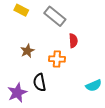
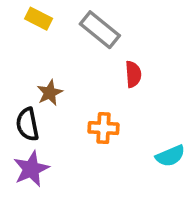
orange cross: (57, 59) -> (104, 128), moved
black semicircle: (40, 82) -> (27, 124), moved

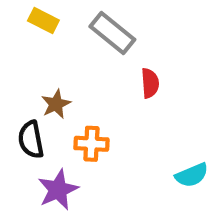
orange cross: (104, 128) -> (91, 144), moved
purple star: (31, 169) -> (58, 190), moved

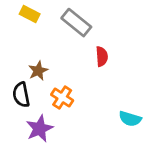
orange cross: (91, 144) -> (62, 98), turned 30
cyan semicircle: (192, 175) -> (130, 119), turned 40

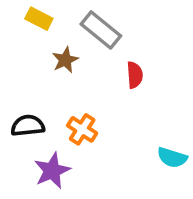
brown star: (38, 71) -> (65, 60), moved
black semicircle: (21, 95) -> (28, 126), turned 95

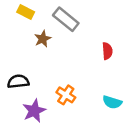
red semicircle: (135, 75) -> (107, 51), moved
orange cross: (82, 129) -> (66, 95), moved

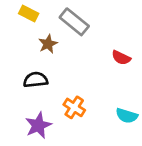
red semicircle: (107, 51) -> (121, 58), turned 119
black semicircle: (18, 81) -> (36, 80), moved

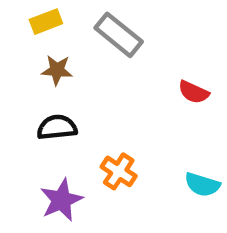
yellow rectangle: (29, 14) -> (46, 22), turned -48
brown star: (48, 44) -> (57, 70), moved, turned 30

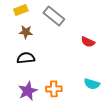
orange cross: (119, 171) -> (54, 89), moved, turned -35

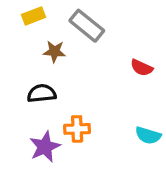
brown star: (26, 32) -> (54, 51), moved
orange cross: (54, 89) -> (77, 129), moved

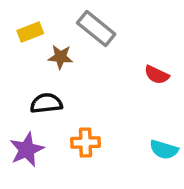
yellow rectangle: (34, 16) -> (30, 32), moved
purple star: (45, 147) -> (27, 150), moved

